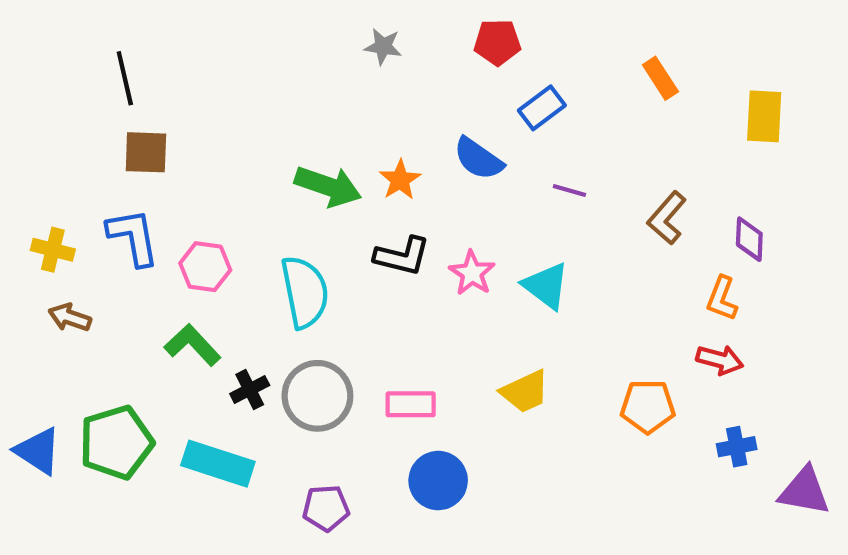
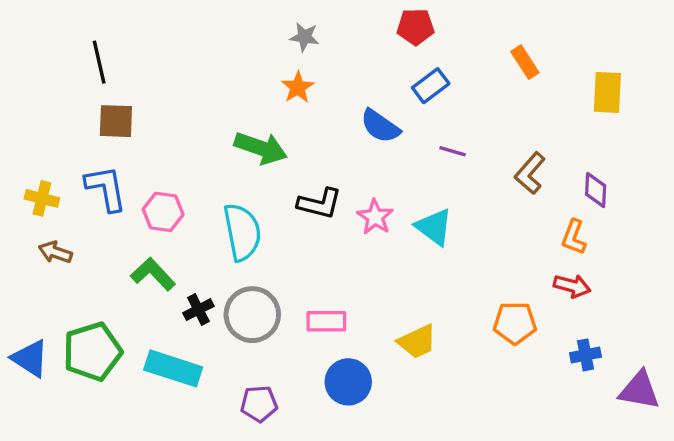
red pentagon: (497, 42) -> (416, 27), moved
orange star: (400, 180) -> (298, 87), moved
yellow trapezoid: (525, 392) -> (417, 341), moved

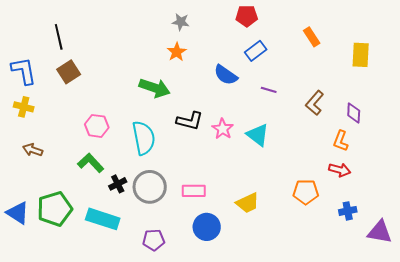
brown square: (116, 121) -> (69, 72), turned -35
blue L-shape: (106, 188) -> (24, 71), moved
yellow cross: (42, 198) -> (24, 107), moved

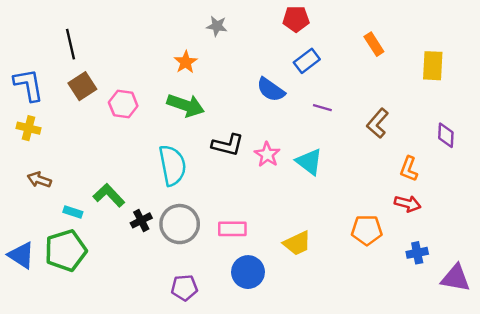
orange star: (177, 52) -> (186, 62), moved
purple diamond: (354, 113) -> (446, 135), moved
pink hexagon: (97, 126) -> (123, 104), moved
cyan rectangle: (103, 219) -> (73, 212), moved, size x0.5

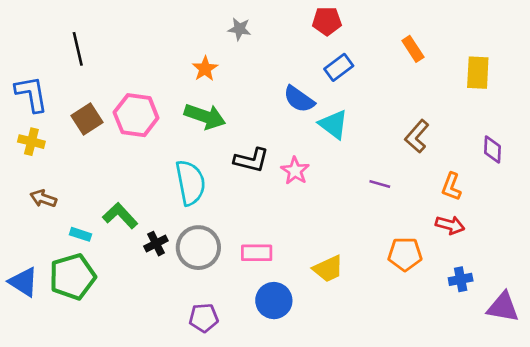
brown square: (82, 86) -> (87, 119), moved
pink hexagon: (123, 104) -> (136, 115), size x1.4
purple line: (322, 108) -> (380, 184), moved
cyan triangle: (309, 162) -> (333, 124), moved

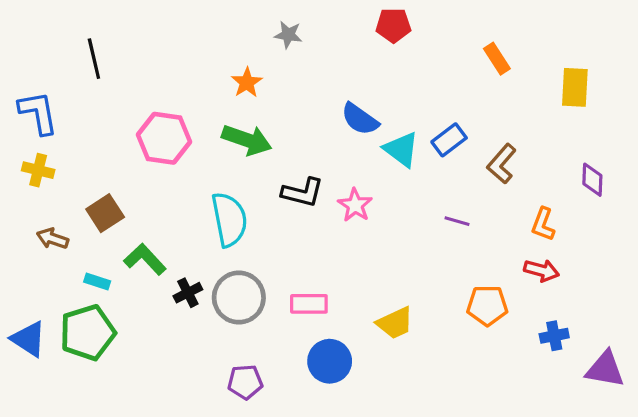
blue rectangle: (339, 67) -> (449, 140), moved
brown square: (87, 119) -> (105, 213), moved

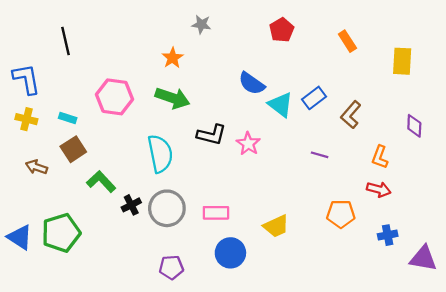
red pentagon: (393, 25) -> (282, 30), moved, turned -30
cyan rectangle: (97, 282) -> (68, 118), moved

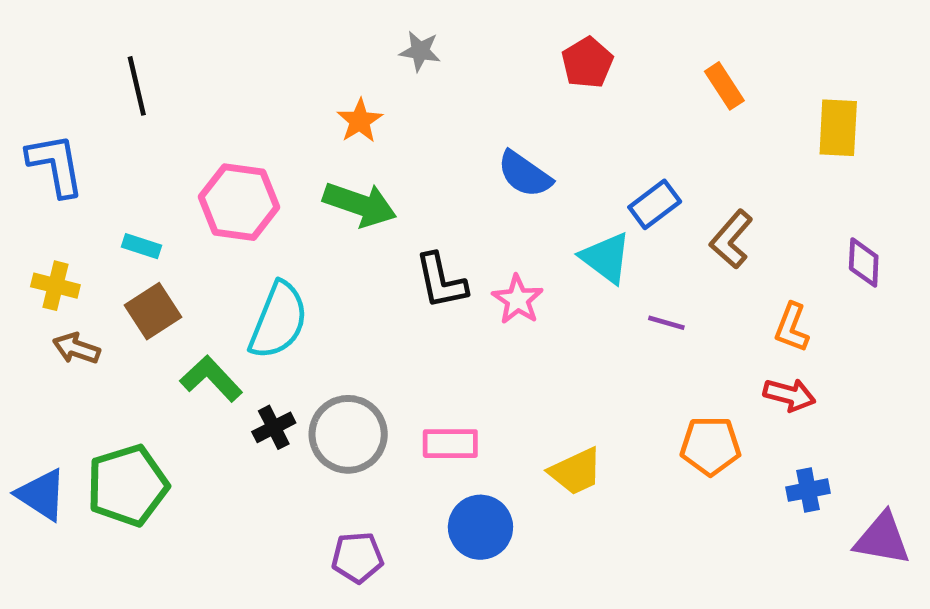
cyan triangle: (281, 105) -> (606, 258), moved
yellow cross: (26, 119) -> (55, 286), moved
black L-shape: (211, 135) -> (441, 281), turned 64
cyan semicircle: (160, 154) -> (278, 321), moved, turned 33

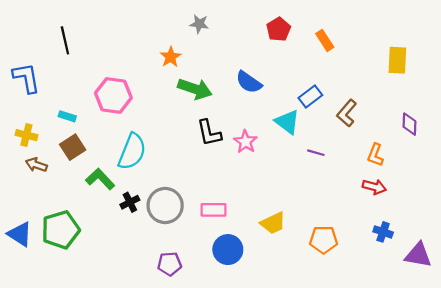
orange rectangle: (724, 86) -> (325, 40), moved
green arrow: (360, 204) -> (195, 89), moved
orange pentagon: (710, 446) -> (324, 240), moved
blue cross: (808, 490) -> (383, 232), turned 30

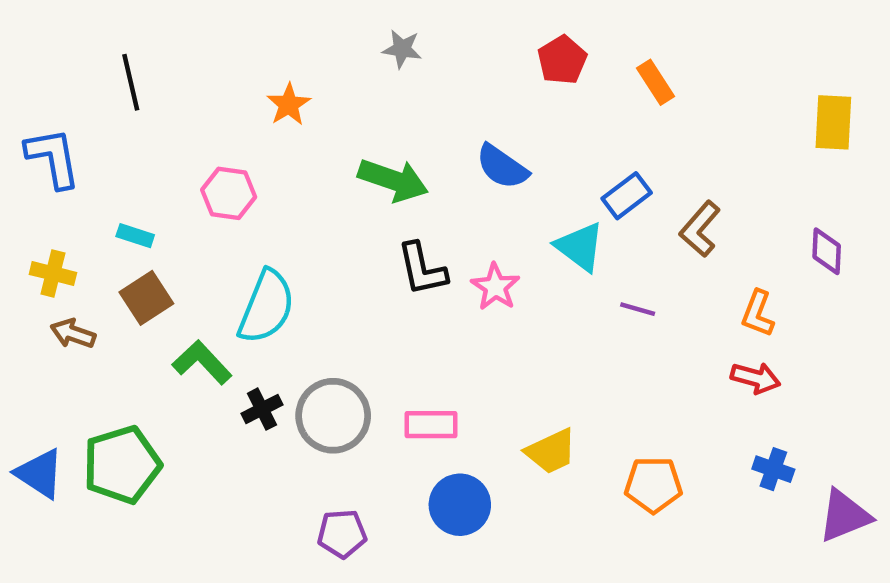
orange star: (171, 57) -> (289, 104), moved
yellow rectangle: (397, 60) -> (833, 122), moved
pink hexagon: (113, 95) -> (229, 193), size x0.7
purple triangle: (418, 255) -> (844, 516), turned -32

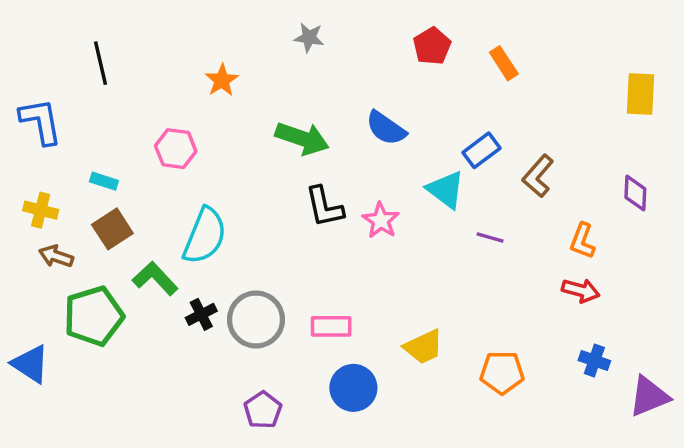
green pentagon: (122, 465) -> (94, 316), moved
purple pentagon: (342, 534) -> (263, 410), turned -30

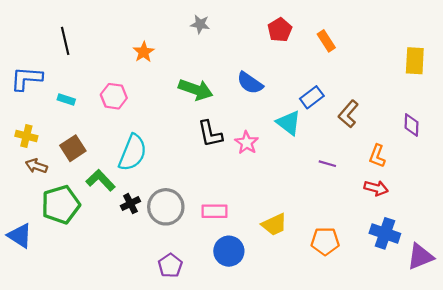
blue L-shape: (41, 121) -> (26, 78), turned -76
cyan rectangle: (104, 181) -> (66, 100), moved
purple line: (490, 237) -> (327, 164), moved
blue cross: (594, 361) -> (385, 233), size x1.5

